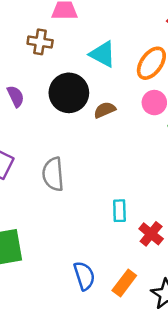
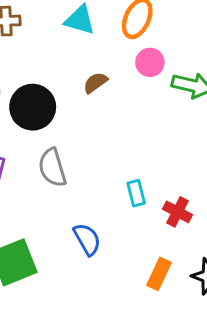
black circle: (69, 93) -> (33, 107), moved
blue semicircle: (84, 276) -> (87, 239), moved

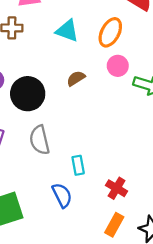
cyan rectangle: (136, 193) -> (78, 165), moved
red cross: (178, 212) -> (117, 188), moved

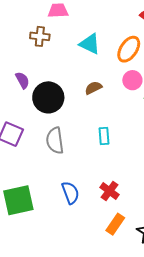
cyan rectangle: (78, 165) -> (104, 136), moved
red cross: (117, 188) -> (109, 191), moved

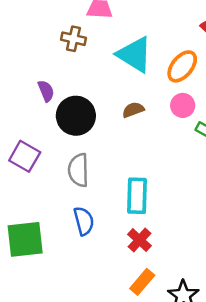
cyan triangle: (90, 44) -> (135, 55), size x1.4
cyan rectangle: (104, 136) -> (137, 196), moved, size x1.6
blue semicircle: (70, 193) -> (84, 221), moved

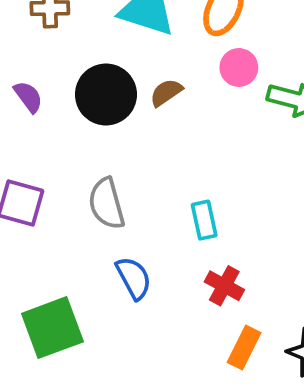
black circle: (76, 116) -> (106, 94), moved
cyan rectangle: (137, 196) -> (204, 220), size x0.7

